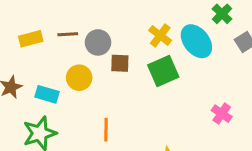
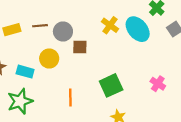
green square: (163, 71) -> (111, 85), moved

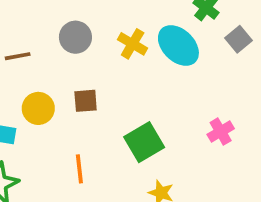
gray circle: (63, 31) -> (75, 37), moved
brown square: (80, 47) -> (86, 101), moved
pink cross: (158, 84) -> (221, 132), turned 32

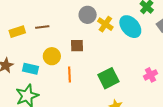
gray circle: (75, 37) -> (88, 15), moved
brown square: (86, 101) -> (77, 46), moved
orange line: (79, 169) -> (69, 75), moved

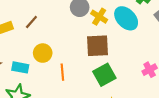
brown line: (42, 27) -> (31, 22), turned -40
brown square: (77, 46) -> (97, 46), moved, size x1.6

